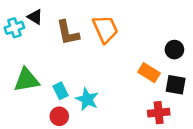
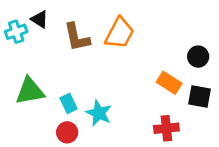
orange trapezoid: (105, 29) -> (120, 33), turned 52
red cross: (159, 113) -> (166, 128), moved

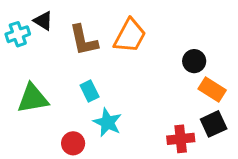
black circle: (198, 57) -> (194, 61), moved
orange rectangle: (169, 83) -> (212, 90), moved
black square: (200, 97) -> (214, 124), moved, turned -35
cyan rectangle: (69, 103) -> (90, 91), moved

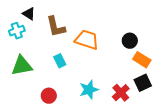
cyan cross: (18, 34) -> (17, 31), moved
orange trapezoid: (130, 36) -> (87, 40), moved, turned -100
cyan star: (107, 122) -> (89, 90), moved, turned 30
red cross: (181, 139) -> (121, 93), turned -36

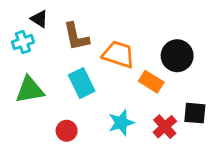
black circle: (130, 41) -> (177, 56), size x1.5
orange rectangle: (142, 60) -> (151, 82), moved
cyan rectangle: (60, 61) -> (82, 83), size x1.5
black square: (143, 83) -> (195, 113), turned 30

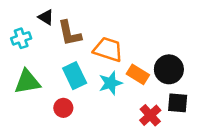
black triangle: (39, 19) -> (46, 17), moved
black circle: (177, 56) -> (169, 69), moved
cyan star: (121, 123) -> (111, 83), moved
red circle: (67, 131) -> (63, 108), moved

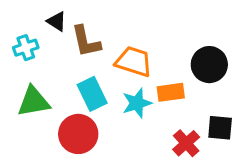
black circle: (169, 69) -> (209, 65), moved
orange rectangle: (138, 74) -> (171, 92), turned -40
red circle: (63, 108) -> (78, 134), size x1.6

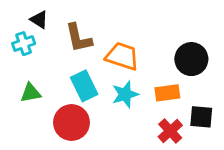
black triangle: (57, 21) -> (39, 20), moved
orange rectangle: (171, 92) -> (167, 93), moved
green triangle: (33, 102) -> (31, 93), size x0.7

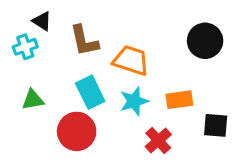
black circle: (191, 59) -> (205, 41), moved
red cross: (170, 131) -> (158, 140), moved

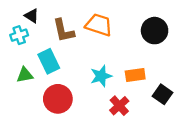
orange trapezoid: (131, 60) -> (99, 25), moved
cyan rectangle: (90, 92) -> (49, 61), moved
black square: (216, 125) -> (162, 94), turned 30

